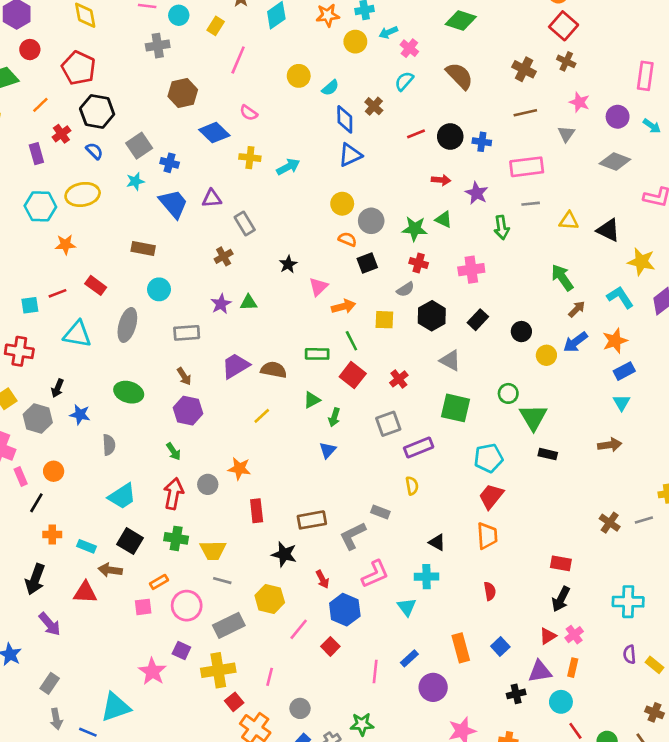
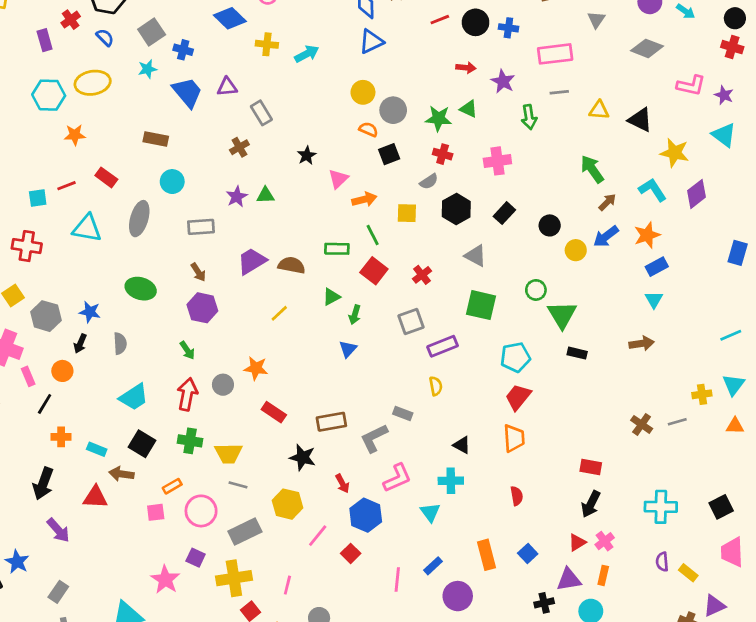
black arrow: (58, 388) -> (80, 344), moved
red rectangle: (257, 511) -> (274, 412), turned -50

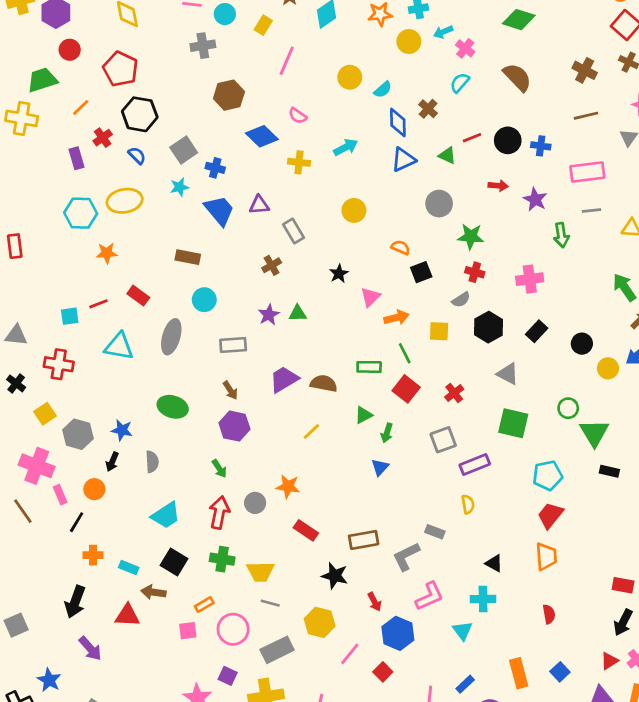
cyan arrow: (307, 54) -> (346, 147), moved
yellow circle: (363, 92) -> (354, 210), moved
green triangle: (469, 109) -> (447, 155), moved
gray circle: (393, 110) -> (439, 204), moved

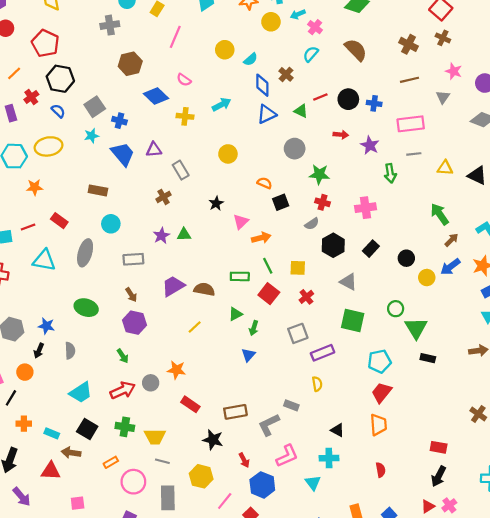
yellow square: (439, 331) -> (298, 268), moved
red arrow: (219, 513) -> (123, 390), turned 55
pink square: (188, 631) -> (78, 503), moved
gray rectangle: (277, 650) -> (168, 498), turned -65

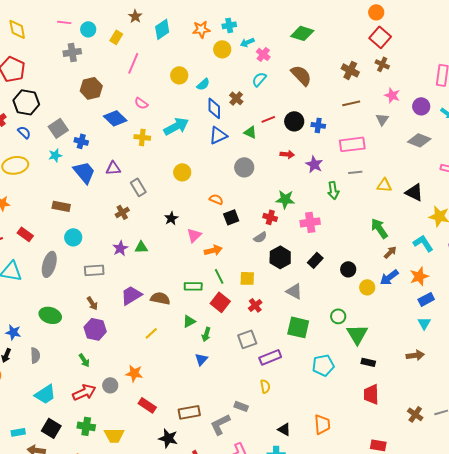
cyan arrow: (222, 105) -> (176, 126), size x1.4
green star: (319, 174) -> (285, 199), moved
red trapezoid: (382, 392) -> (371, 394), moved, turned -40
cyan rectangle: (52, 433) -> (18, 432), turned -32

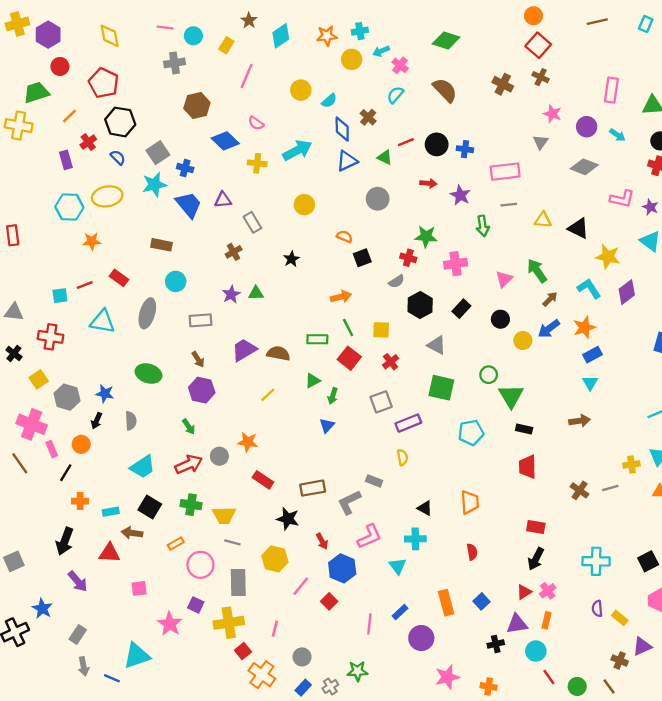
brown line: (351, 103) -> (597, 22), moved
cyan star: (55, 155) -> (154, 185), size x1.5
pink triangle: (194, 235) -> (504, 279), moved

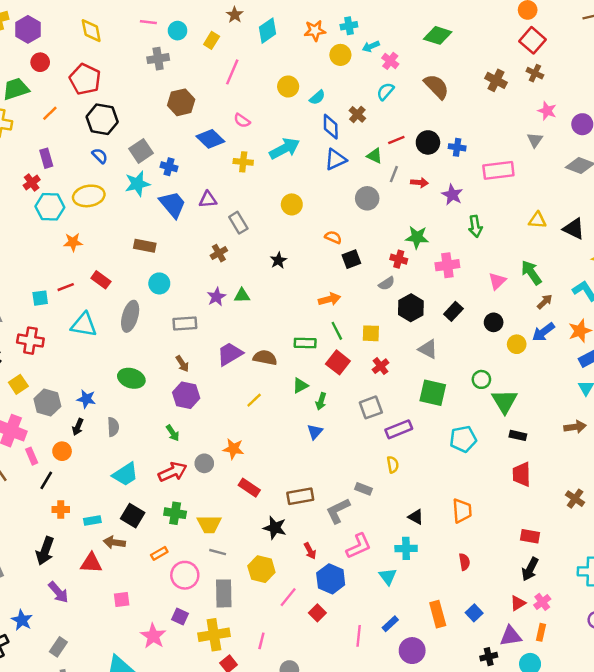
red cross: (88, 142) -> (32, 183), moved
gray line: (509, 205) -> (394, 174), moved, turned -63

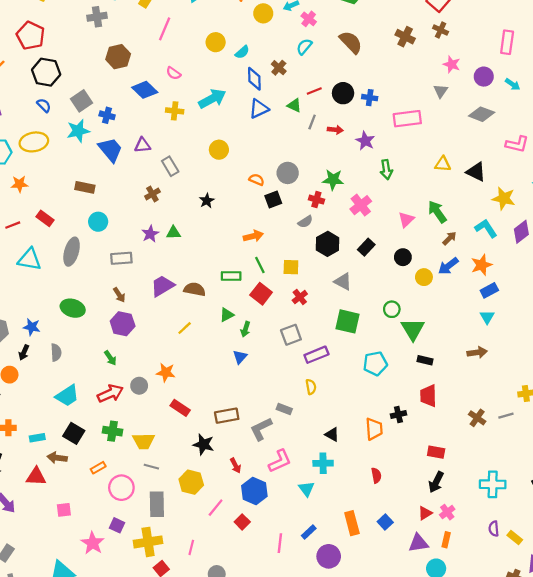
gray circle: (367, 198) -> (288, 173), moved
pink cross: (447, 265) -> (361, 205), turned -30
black cross: (489, 657) -> (398, 415), moved

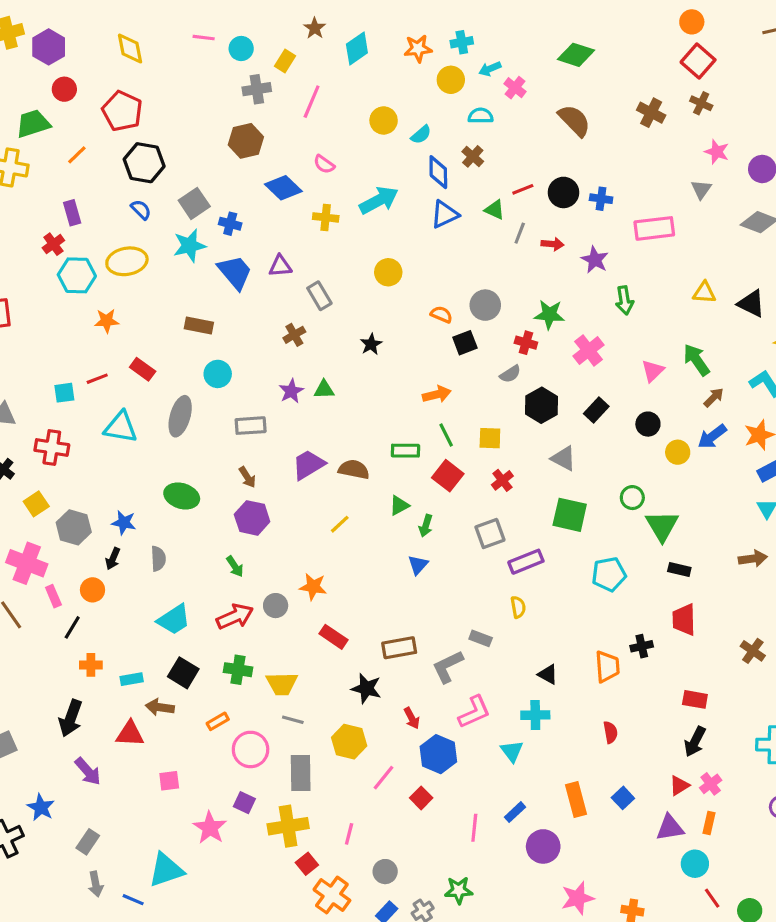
gray cross: (97, 17) -> (257, 89), moved
cyan semicircle: (304, 47) -> (481, 116), moved, turned 49

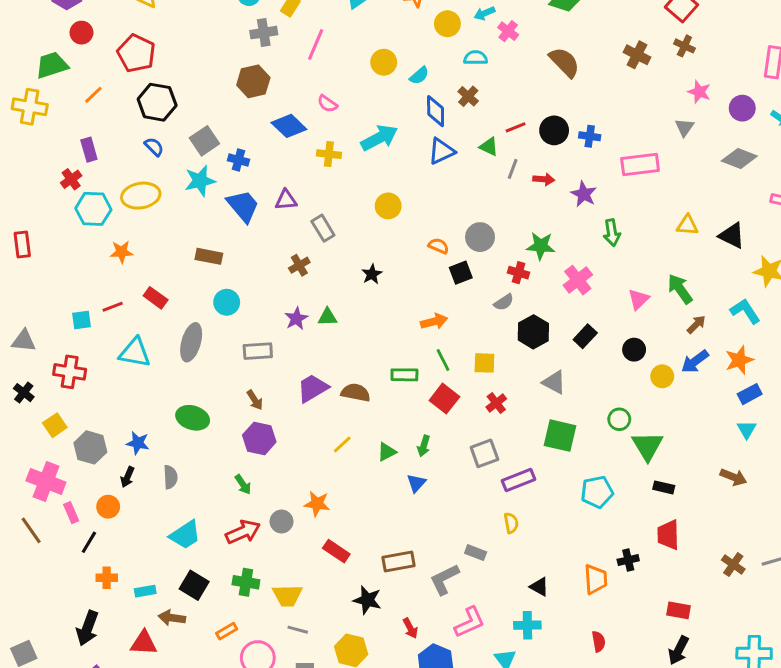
green triangle: (399, 505) -> (387, 452), moved
brown arrow: (753, 559) -> (733, 477), turned 30

